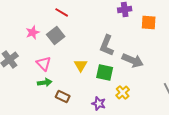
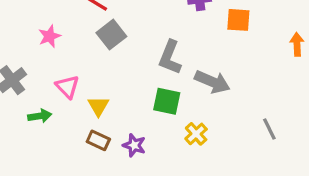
gray square: (56, 35) -> (111, 35), moved
yellow triangle: (81, 65) -> (98, 106), moved
green arrow: (45, 83) -> (40, 116), moved
purple star: (99, 104) -> (134, 145), moved

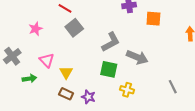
gray L-shape: (170, 57) -> (111, 42), turned -140
yellow cross: (196, 134) -> (127, 90), turned -32

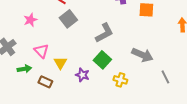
gray arrow: (137, 57) -> (142, 55), moved
green square: (109, 69) -> (102, 60), turned 30
brown rectangle: (66, 94) -> (45, 82), moved
purple star: (88, 97) -> (82, 75), moved

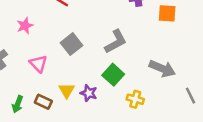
gray square: (68, 19) -> (71, 44), moved
yellow triangle: (60, 63) -> (67, 91), moved
green arrow: (24, 69) -> (18, 104), moved, turned 120

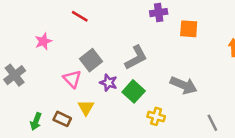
pink triangle: (38, 64) -> (72, 79), moved
purple star: (89, 93) -> (109, 83), moved
gray line: (190, 96) -> (212, 123), moved

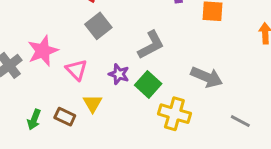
pink star: (43, 41) -> (43, 51), moved, size x1.5
gray square: (91, 60) -> (98, 26), moved
yellow cross: (156, 116) -> (174, 114), size x1.5
gray line: (212, 123) -> (240, 121), turned -36

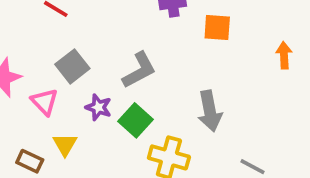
gray square: (98, 26) -> (72, 66), moved
gray arrow: (207, 77) -> (210, 111), turned 56

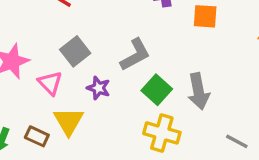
green square: (136, 120) -> (157, 90), moved
yellow triangle: (65, 144) -> (69, 121), size x1.4

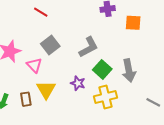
purple star: (99, 88) -> (78, 83), moved
yellow cross: (162, 133) -> (105, 97), turned -30
brown rectangle: (37, 136) -> (26, 99), turned 56

